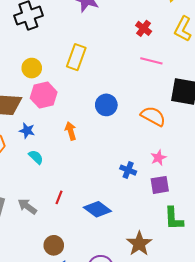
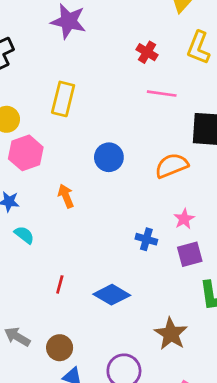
orange semicircle: (153, 116) -> (172, 166), turned -45
gray arrow: (27, 206) -> (17, 337), moved

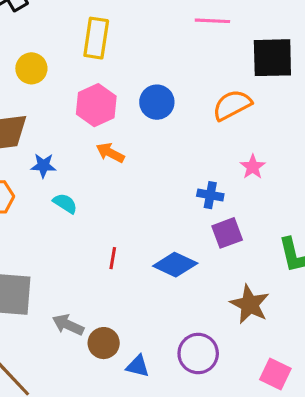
pink hexagon: (26, 153) -> (96, 105), moved
orange arrow: (66, 196) -> (110, 153), turned -35
purple square: (190, 254) -> (227, 233), moved
brown circle: (60, 348) -> (104, 343), moved

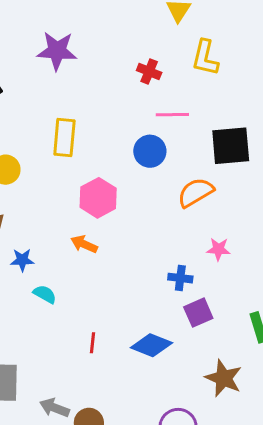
blue circle: (157, 102) -> (150, 151), moved
pink hexagon: (96, 105) -> (98, 198), moved
pink star: (253, 167) -> (218, 249), turned -30

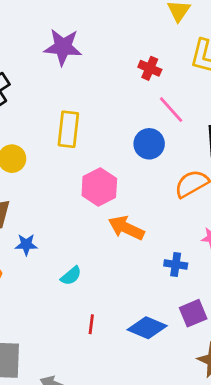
pink line: (172, 115) -> (171, 110), turned 48
orange arrow: (84, 244) -> (126, 228), moved, size x1.4
cyan semicircle: (45, 294) -> (71, 276), moved, turned 110
purple square: (198, 313) -> (193, 313), moved

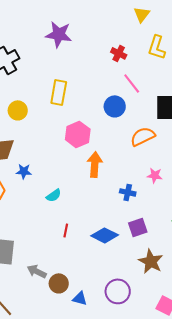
orange arrow: (126, 228) -> (95, 164), turned 65

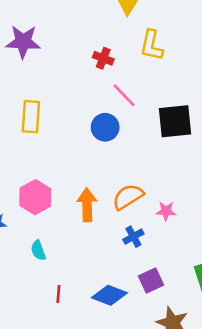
pink hexagon: (78, 134) -> (35, 197), moved
orange semicircle: (143, 136) -> (128, 197), moved
blue cross: (128, 192) -> (133, 237), turned -35
cyan semicircle: (54, 195) -> (38, 250), turned 112

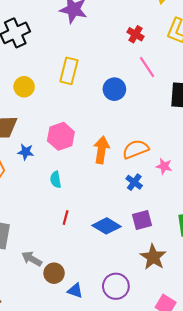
blue circle: (105, 127) -> (114, 89), moved
blue cross: (133, 237) -> (134, 182), turned -35

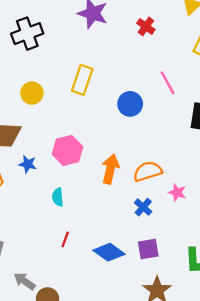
red cross: (135, 34) -> (146, 26), moved

